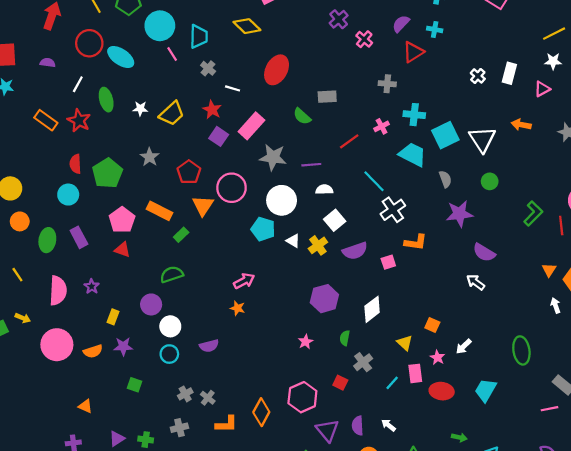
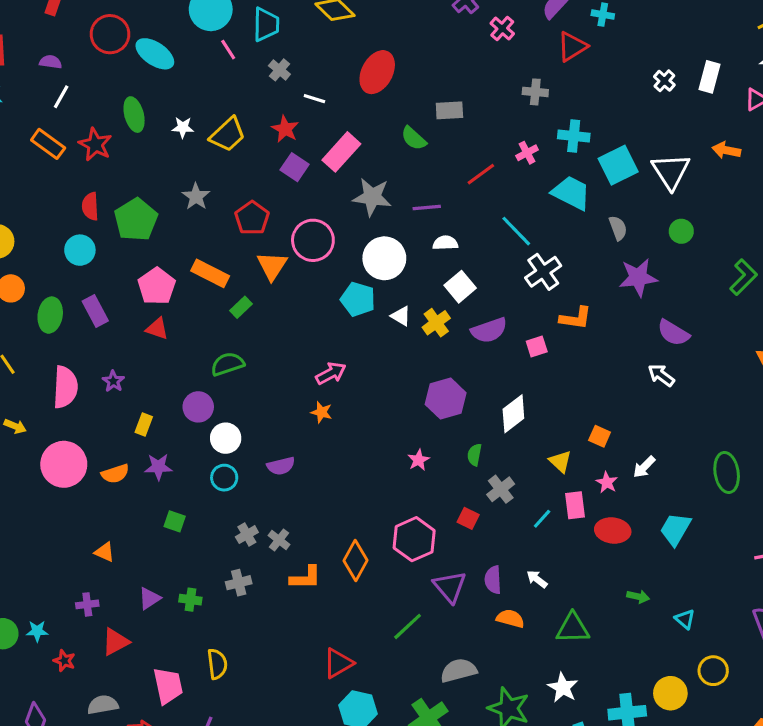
white line: (78, 84) -> (61, 97), moved

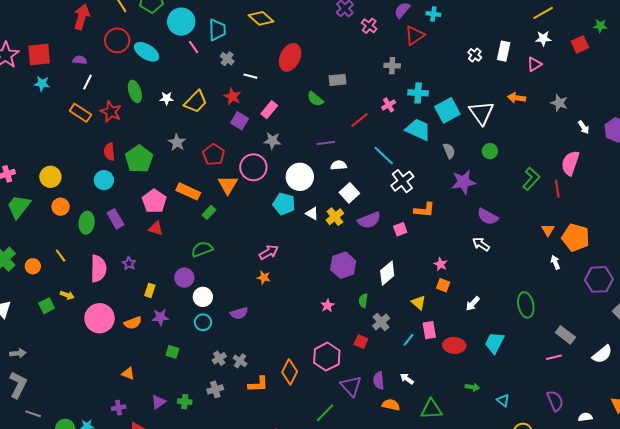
pink rectangle: (341, 152) -> (269, 110), size x0.7
gray star: (372, 197) -> (272, 141), moved, size x0.7
pink star: (607, 482) -> (441, 264), moved

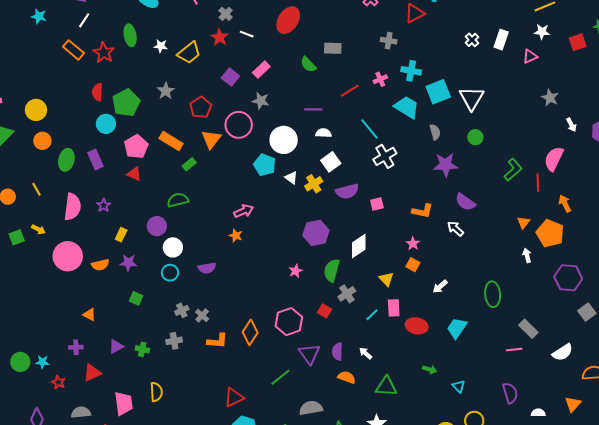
red star: (232, 96) -> (220, 37), moved
orange arrow: (517, 98) -> (565, 204), moved, turned 48
cyan circle: (104, 180) -> (106, 124), moved
orange L-shape: (424, 210) -> (422, 211), moved
green semicircle: (363, 301) -> (332, 270), size x1.6

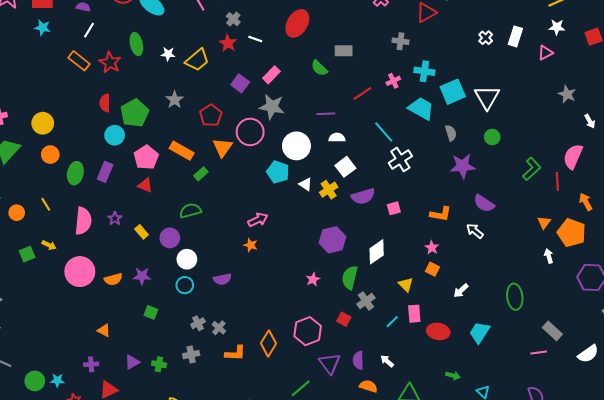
gray star: (261, 101) -> (272, 107), size x1.4
purple rectangle: (96, 160) -> (105, 172), turned 48
yellow rectangle: (121, 235) -> (142, 232), moved, turned -64

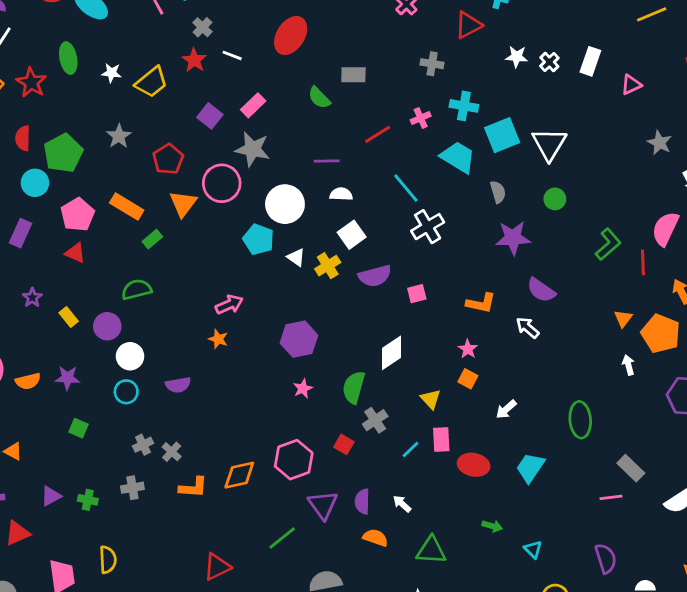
white star: (557, 27) -> (517, 57), moved
purple hexagon: (332, 240) -> (299, 339), moved
orange diamond: (268, 343) -> (239, 475), turned 45

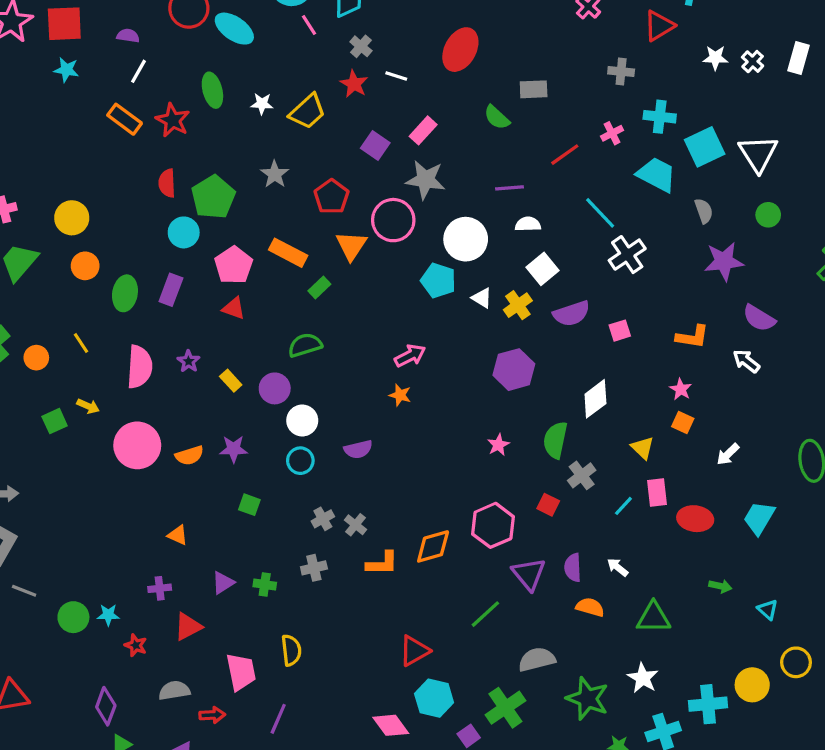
purple hexagon: (299, 339) -> (514, 370), moved

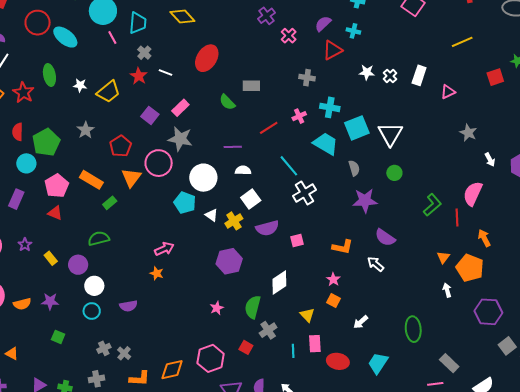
cyan line: (623, 506) -> (293, 351), turned -48

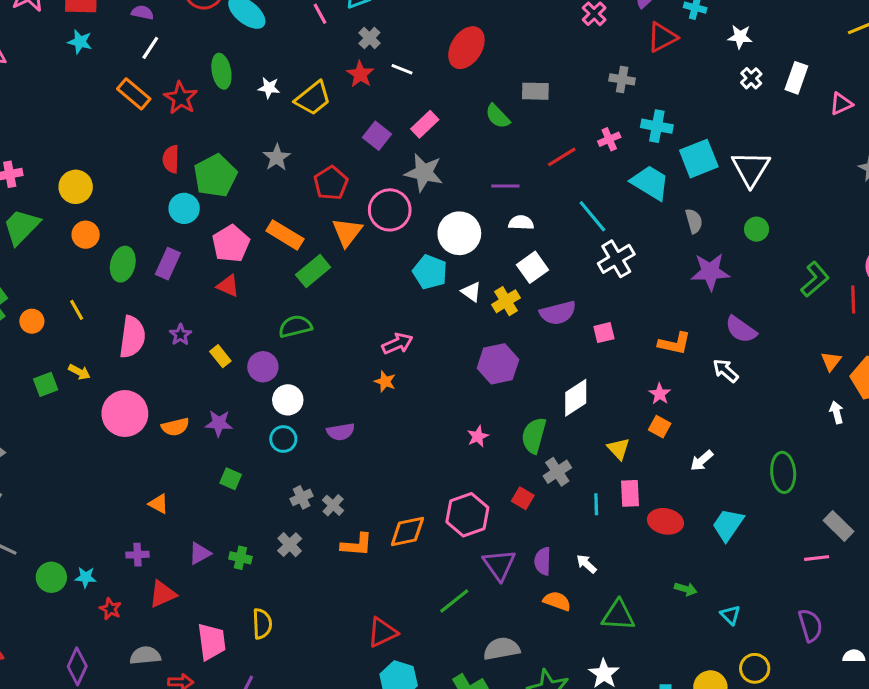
white star: (367, 72) -> (740, 37), moved
green rectangle: (110, 203) -> (313, 271), size x1.5
gray cross: (96, 379) -> (290, 545), turned -35

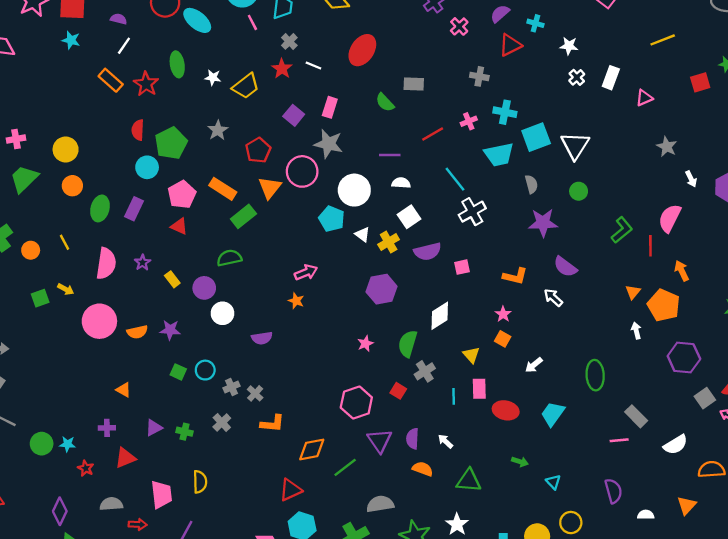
pink rectangle: (425, 124) -> (330, 107), turned -30
cyan trapezoid: (650, 183) -> (499, 155), turned 136
cyan circle: (283, 439) -> (205, 370), moved
orange diamond: (407, 532) -> (312, 449), moved

